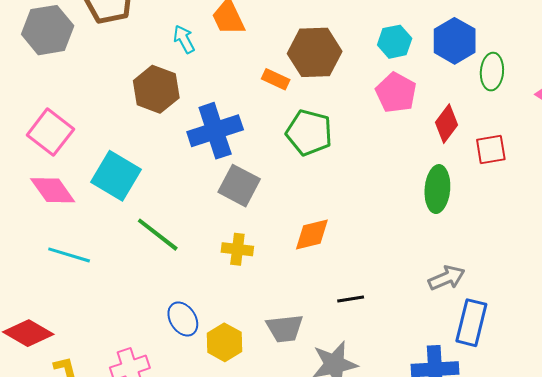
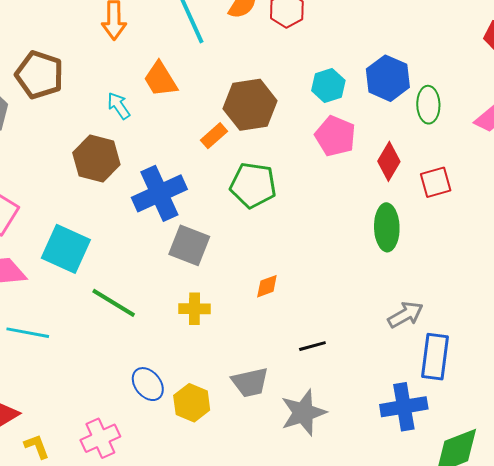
orange rectangle: (276, 79) -> (214, 136), turned -60
orange diamond: (312, 235) -> (267, 286), size x0.7

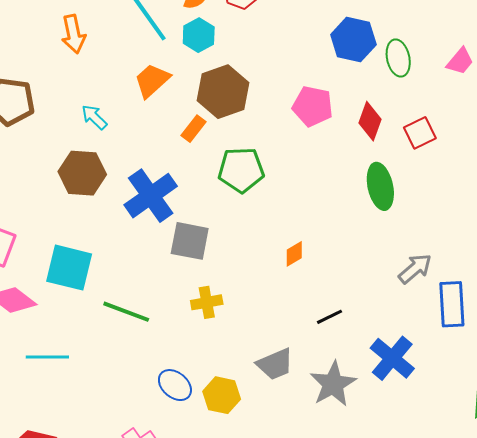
orange trapezoid: (160, 79) -> (152, 80), moved, turned 90
cyan hexagon: (328, 86) -> (199, 35), moved
orange diamond: (267, 286) -> (294, 254), moved
blue cross: (404, 407) -> (392, 358), moved, turned -30

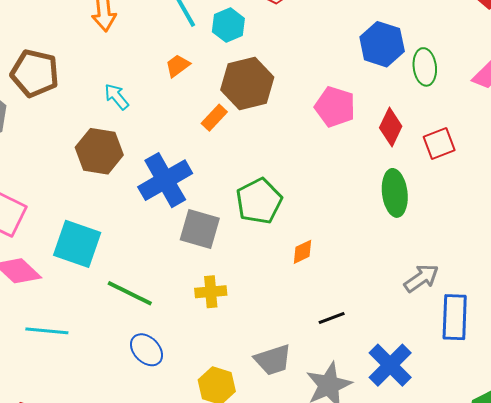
orange trapezoid: (152, 80) -> (178, 66), size x0.7
green pentagon: (241, 170) -> (259, 201), moved, turned -30
blue ellipse: (175, 385) -> (147, 350), moved

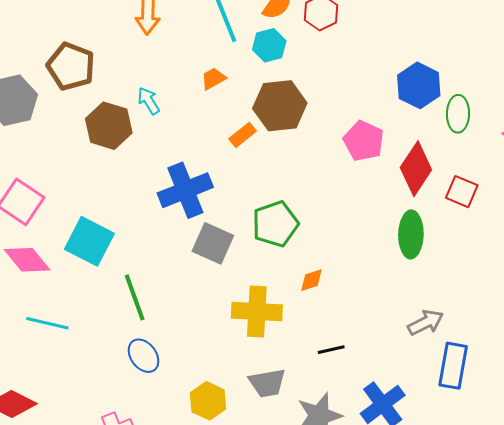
red diamond: (391, 127) -> (416, 169), size x1.4
red square: (439, 143) -> (462, 192), turned 36
brown hexagon: (99, 151) -> (109, 126), moved
yellow cross: (211, 292) -> (257, 311), moved, size x1.6
green line: (130, 293) -> (135, 297), turned 36

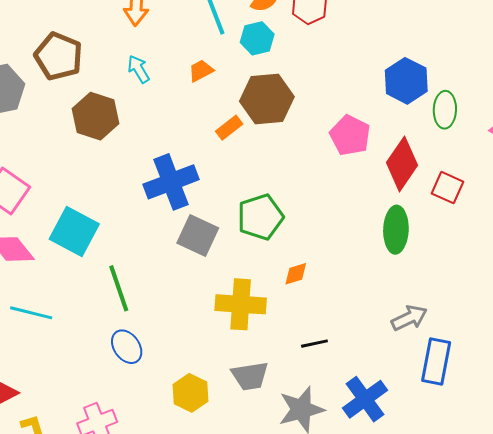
cyan arrow: (149, 101) -> (139, 69), moved

